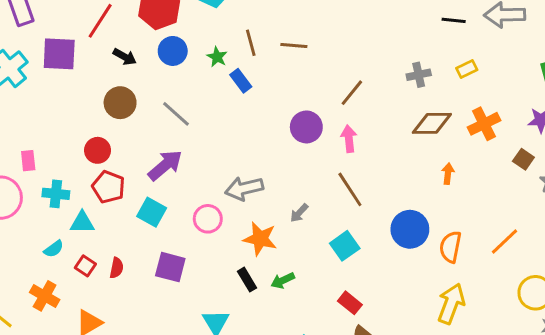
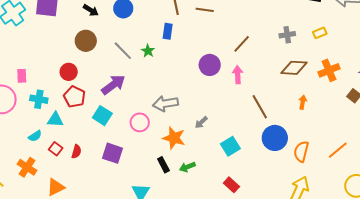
green star: (217, 57) -> (148, 51), moved
blue rectangle: (241, 81) -> (168, 31), turned 42
brown line: (350, 189) -> (260, 107), moved

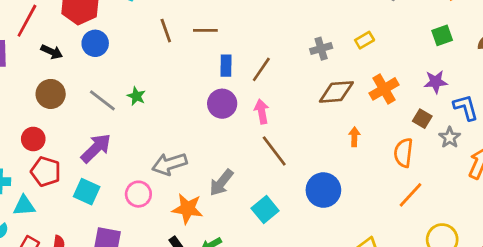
blue rectangle: (168, 31) -> (226, 66), moved
brown line: (260, 107) -> (274, 151), moved
gray arrow: (201, 122) -> (221, 183), size x1.5
orange semicircle: (301, 151) -> (403, 153), moved

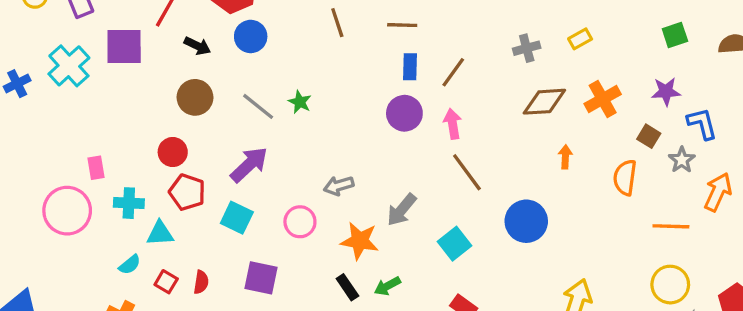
brown line: (205, 30) -> (402, 25), moved
gray arrow: (169, 164) -> (339, 186), size x0.7
orange line: (411, 195) -> (671, 226), moved, turned 48

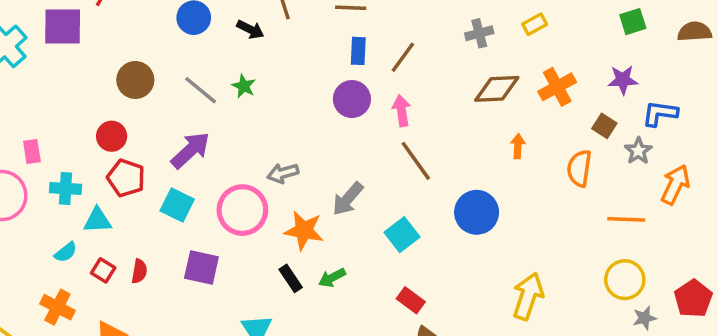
black arrow: (197, 46) -> (250, 29), moved
blue L-shape: (702, 124) -> (660, 113), turned -68
pink circle: (300, 222) -> (242, 210), size x1.5

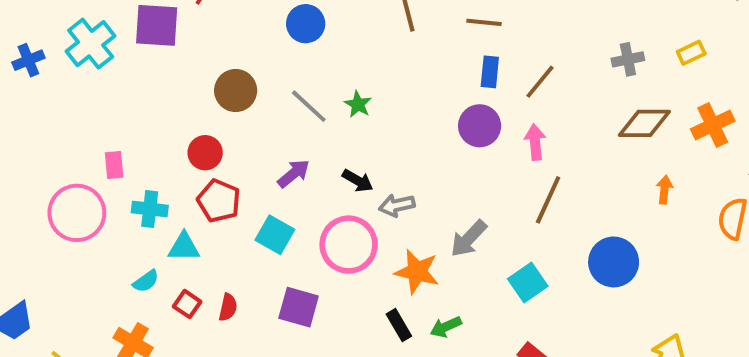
black arrow: (250, 29) -> (358, 181), moved
purple arrow: (190, 150) -> (294, 174), size x0.7
brown line: (416, 161) -> (548, 200), turned 57

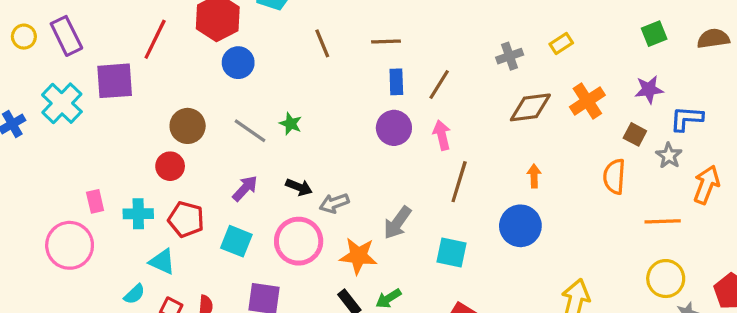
red circle: (205, 153) -> (170, 166), moved
orange arrow: (664, 190) -> (534, 176), moved
cyan cross: (150, 209) -> (138, 214), moved
cyan triangle: (184, 247) -> (162, 262), turned 32
cyan square: (528, 282) -> (451, 252), turned -36

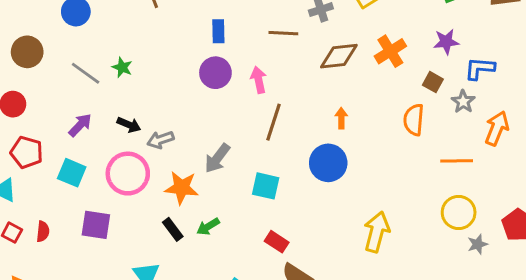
brown line: (439, 85) -> (283, 33), moved, turned 60
brown circle: (188, 126) -> (27, 52), moved

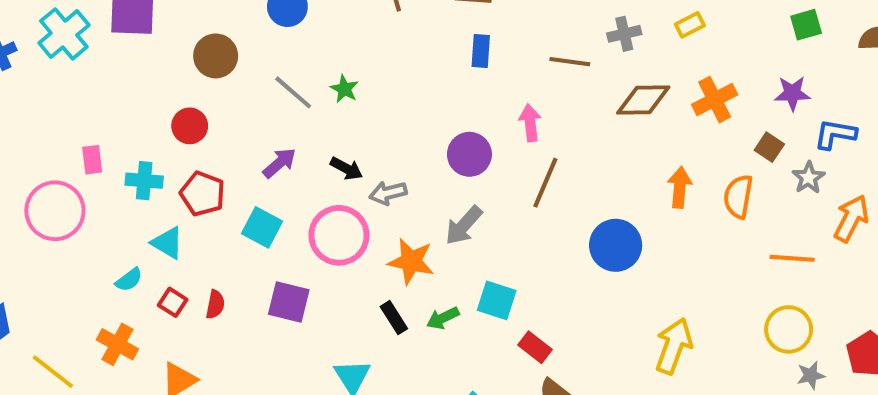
purple circle: (215, 73) -> (469, 154), moved
orange arrow: (341, 118) -> (680, 187), moved, size x1.4
cyan square: (266, 186) -> (497, 300), moved

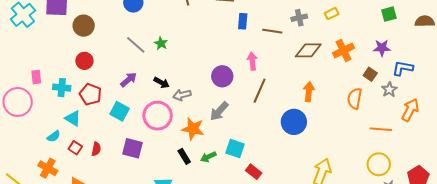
blue rectangle: (481, 51) -> (243, 21), moved
brown circle: (216, 56) -> (84, 26), moved
orange arrow: (680, 187) -> (309, 92), moved

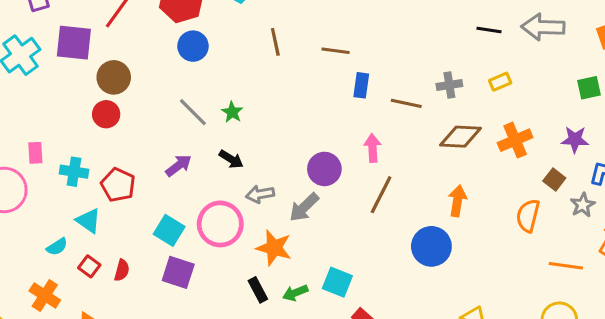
red circle: (84, 61) -> (106, 114), moved
black arrow: (162, 83) -> (231, 159), moved
cyan square: (120, 111) -> (169, 230), moved
gray arrow: (219, 111) -> (304, 207), moved

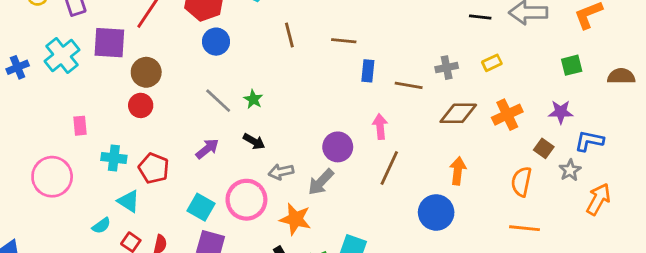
pink rectangle: (35, 153) -> (80, 126), moved
orange line: (566, 266) -> (525, 228), moved

